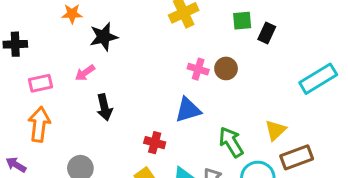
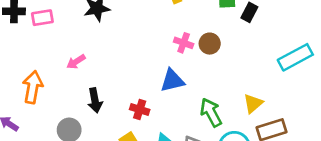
pink arrow: (85, 73) -> (76, 62), moved
pink rectangle: (40, 83) -> (42, 18), moved
black arrow: (104, 107) -> (95, 100), moved

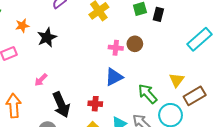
black arrow: (95, 100) -> (61, 105), size x1.4

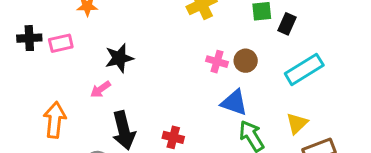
black star: (47, 37) -> (119, 58), moved
cyan rectangle: (199, 39) -> (304, 69), moved
blue triangle: (114, 77) -> (234, 103), moved, turned 36

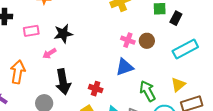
pink rectangle: (61, 43) -> (31, 31), moved
blue triangle: (234, 103) -> (125, 67), moved, turned -42

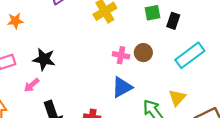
black star: (63, 34) -> (44, 59), turned 30
yellow triangle: (178, 85) -> (177, 98), moved

